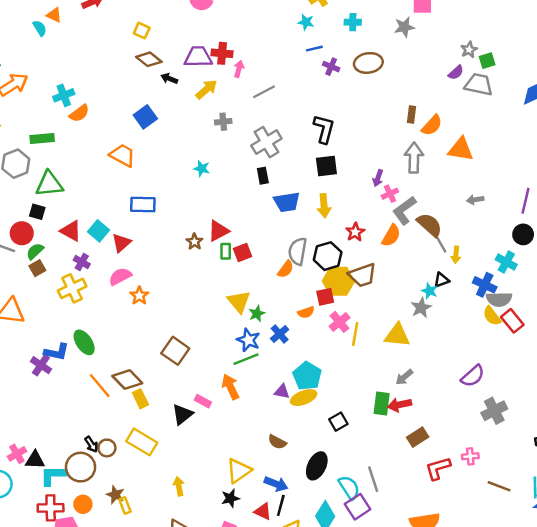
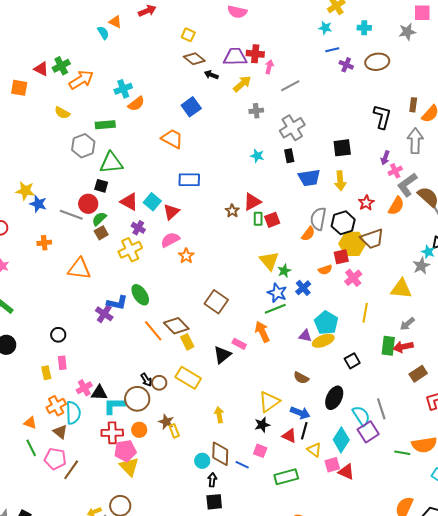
black L-shape: (324, 129) -> (382, 117), moved
cyan star: (202, 168) -> (257, 156), moved
yellow line: (355, 334) -> (365, 313), moved

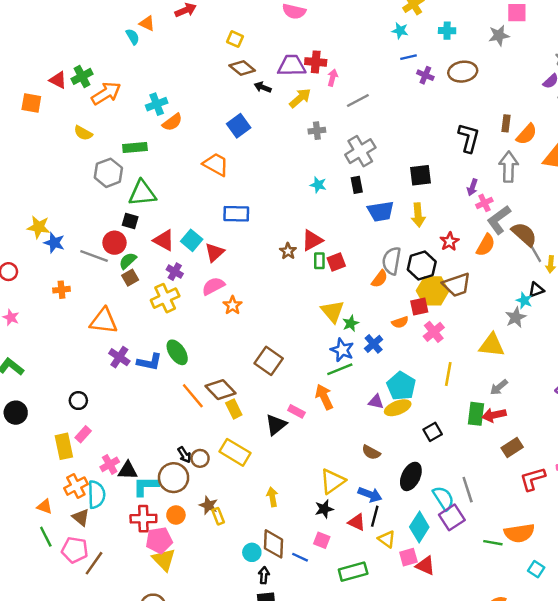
purple cross: (104, 314) -> (119, 357), moved
pink rectangle: (62, 363) -> (83, 434), turned 48
yellow rectangle: (46, 373) -> (64, 446), size x1.5

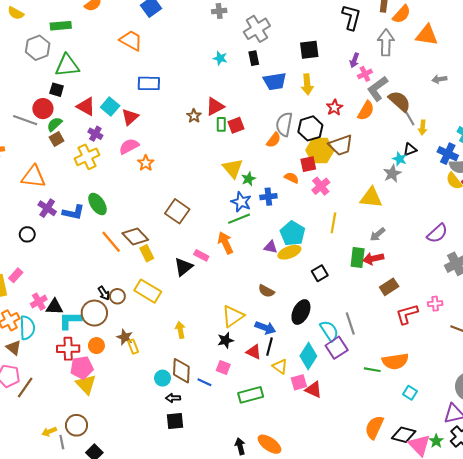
orange semicircle: (400, 322) -> (291, 178), turned -136
blue cross: (374, 344) -> (268, 197), turned 35
black circle: (78, 401) -> (27, 234), moved
black arrow: (264, 575) -> (173, 398), turned -96

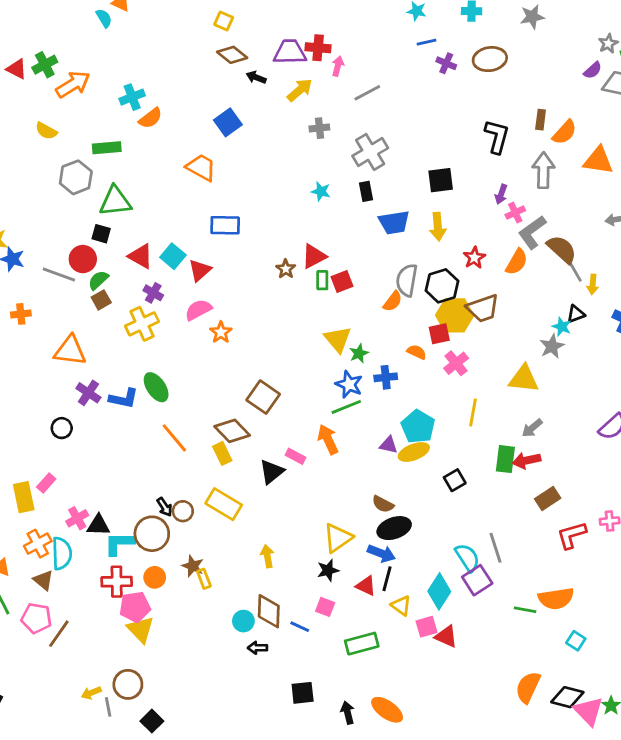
brown diamond: (135, 236) -> (232, 431), moved
black ellipse: (301, 312) -> (394, 528), moved, turned 45
black square: (175, 421) -> (303, 693), moved

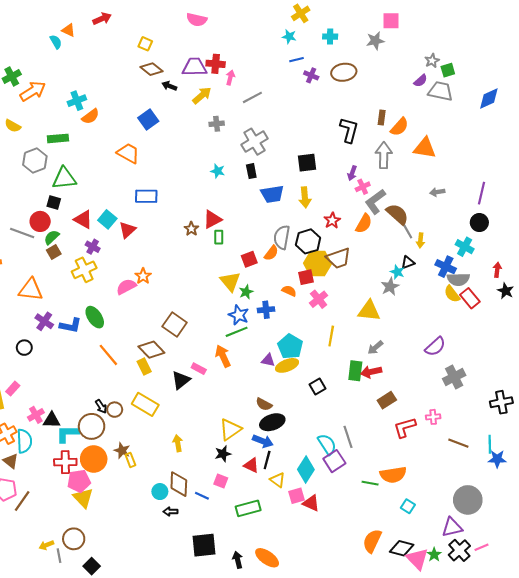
red square: (342, 282) -> (249, 259), moved
pink semicircle: (198, 310) -> (126, 287), moved
orange circle: (155, 577) -> (94, 459), size x1.6
black square: (303, 693) -> (204, 545), size x1.4

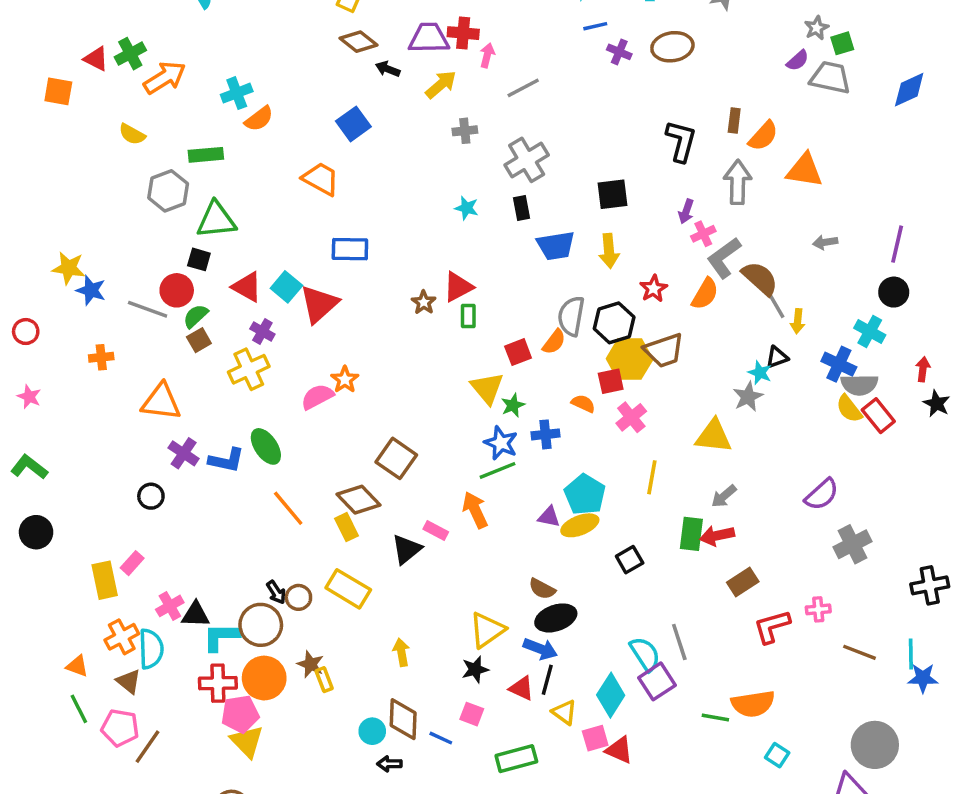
red triangle: (127, 230) -> (319, 304), size x1.4

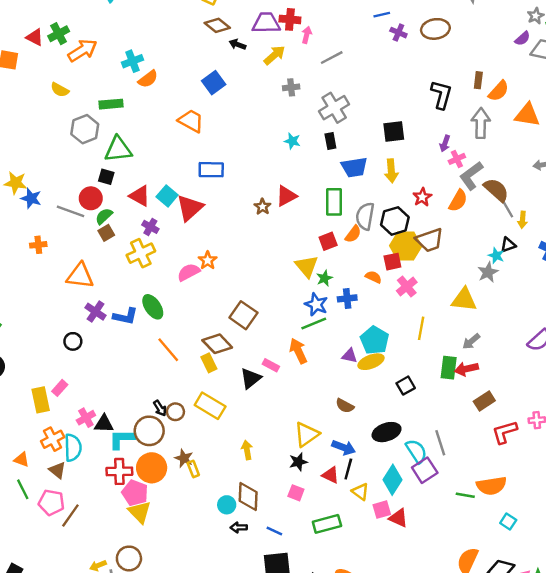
green rectangle: (468, 316) -> (334, 202), moved, size x1.6
black ellipse: (556, 618) -> (387, 432), moved
pink pentagon: (240, 714) -> (135, 493), turned 30
blue line: (441, 738) -> (274, 531), moved

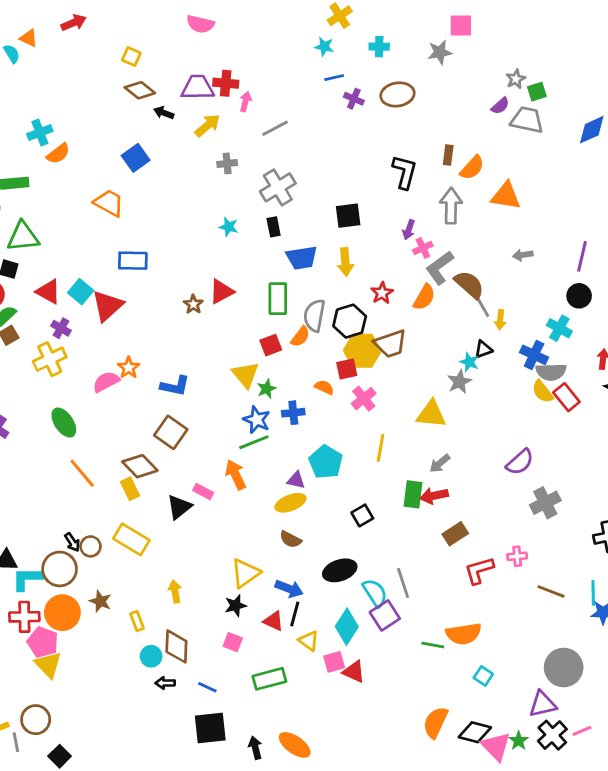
blue L-shape: (125, 316) -> (175, 386), moved
yellow ellipse: (371, 362) -> (290, 503), moved
yellow rectangle: (193, 469) -> (137, 621), moved

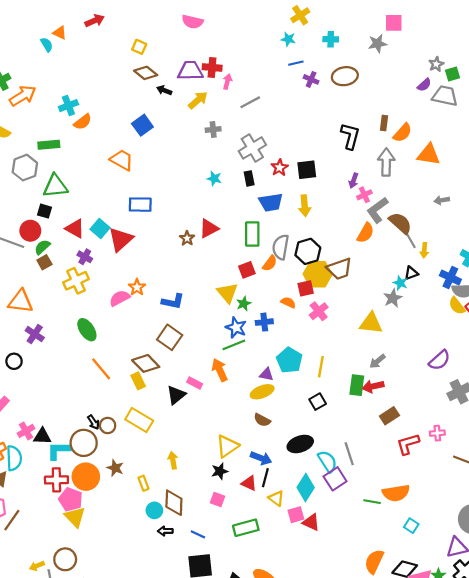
red star: (382, 293) -> (280, 168), moved
yellow line: (381, 448) -> (321, 367), moved

